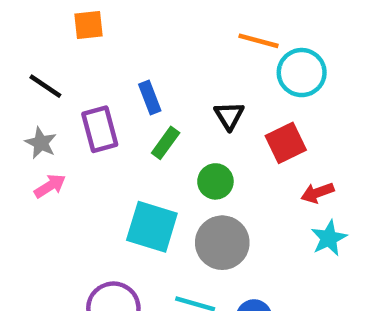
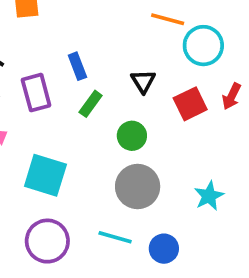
red arrow: (318, 193) -> (232, 96), moved, turned -44
cyan square: (152, 227) -> (45, 175), moved
cyan star: (329, 238) -> (209, 196), moved

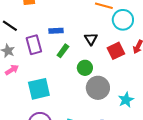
blue rectangle: (77, 66) -> (56, 31), turned -72
cyan square: (45, 175) -> (39, 89), turned -30
gray circle: (138, 187) -> (98, 88), moved

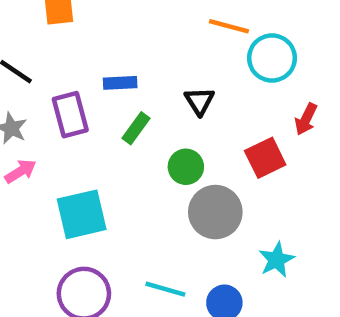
red square: (116, 51) -> (265, 158), moved
cyan star: (126, 100) -> (277, 260), moved

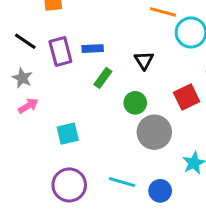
purple rectangle: (70, 115) -> (60, 52), moved
cyan square: (82, 214) -> (68, 134), size x0.7

